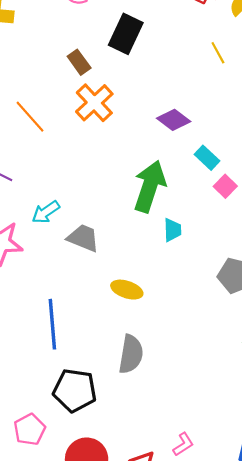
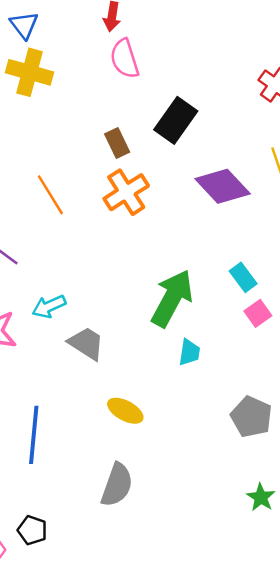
purple diamond: (174, 120) -> (223, 186), moved, size x1.4
black pentagon: (75, 390) -> (32, 530), moved, size x0.6

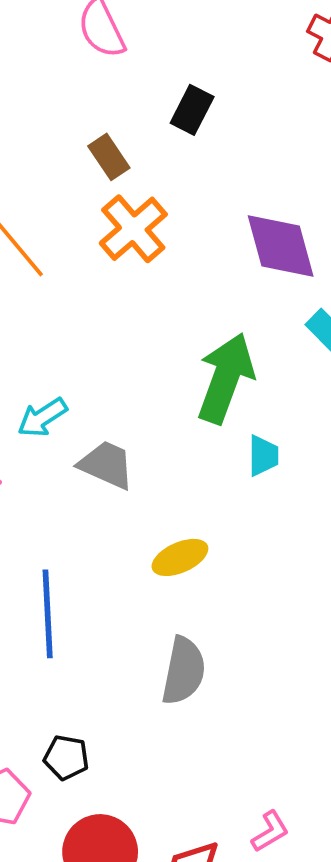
black rectangle: (176, 120) -> (192, 110), size x0.7
purple diamond: (223, 186) -> (281, 246), moved, turned 36
yellow ellipse: (125, 411) -> (180, 557), turned -44

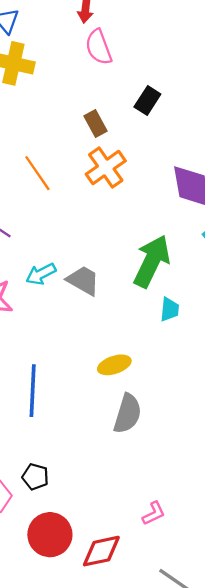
gray trapezoid: (106, 465) -> (83, 280), moved
gray semicircle: (184, 671) -> (128, 414), moved
pink L-shape: (270, 832) -> (154, 513), moved

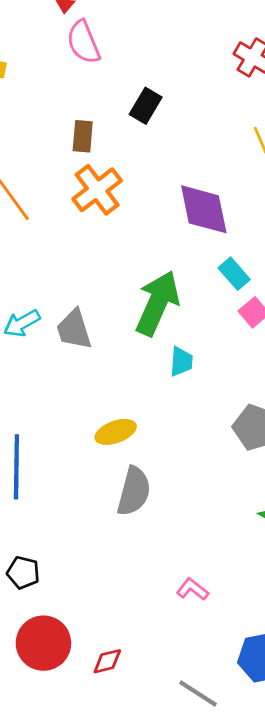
brown rectangle: (95, 124) -> (83, 136), turned 35
gray trapezoid: (83, 280) -> (74, 329), turned -135
pink L-shape: (154, 513) -> (192, 589), moved, turned -115
red diamond: (101, 551) -> (107, 661), size x0.6

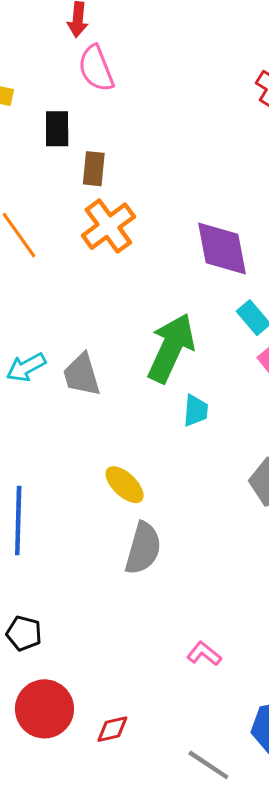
black rectangle: (146, 106) -> (57, 129), moved, turned -32
yellow ellipse: (116, 432) -> (125, 485), turned 63

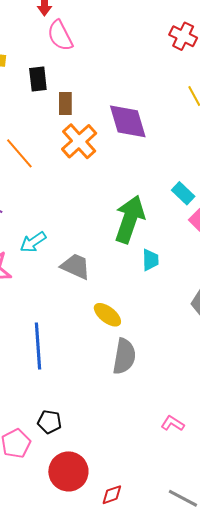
purple diamond: (222, 249) -> (128, 121), moved
gray trapezoid: (82, 375) -> (76, 266), moved, turned 136
red diamond: (112, 729) -> (112, 495), moved

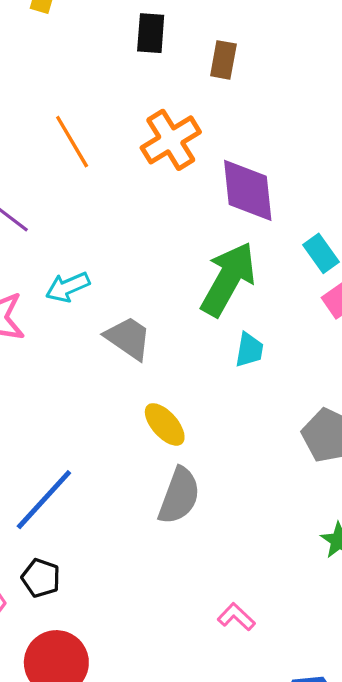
black rectangle: (38, 79) -> (151, 33), moved
brown rectangle: (65, 103) -> (223, 60), moved
purple diamond: (128, 121) -> (248, 190), moved
blue line: (38, 346) -> (44, 500), moved, turned 36

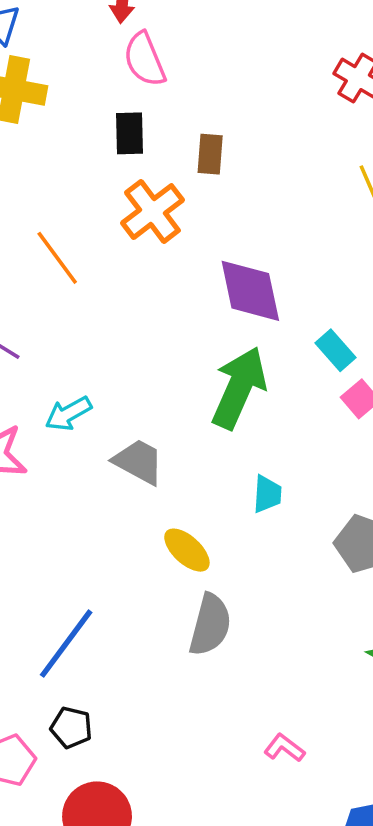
orange cross: (171, 140) -> (152, 212), moved
cyan trapezoid: (249, 350) -> (267, 494), moved

